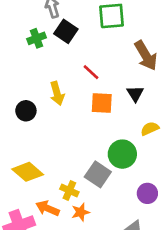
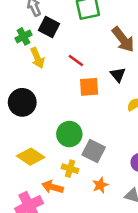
yellow arrow: (57, 93) -> (37, 58), moved
black circle: (26, 111) -> (22, 102), size x1.5
green circle: (122, 154) -> (69, 134), moved
orange star: (81, 212) -> (100, 185), moved

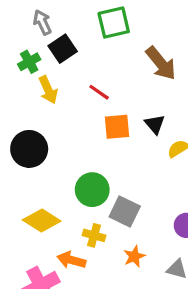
black square: (49, 27) -> (63, 49), turned 30
black triangle: (118, 75) -> (155, 124), moved

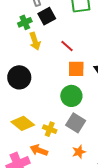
green circle: (92, 190) -> (71, 96), moved
yellow cross: (94, 235) -> (50, 129), moved

